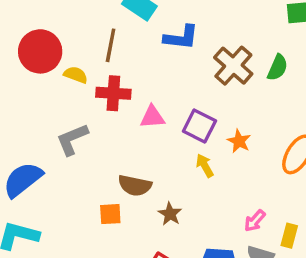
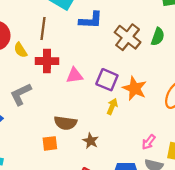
yellow semicircle: (76, 75) -> (21, 50), turned -140
orange star: (239, 141) -> (135, 88), size x1.5
yellow arrow: (205, 166) -> (112, 106), turned 56

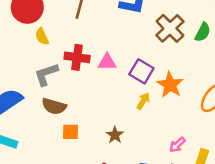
yellow semicircle: (21, 50) -> (42, 36), moved
red cross: (47, 61) -> (77, 57), moved
brown semicircle: (65, 123) -> (54, 106), moved

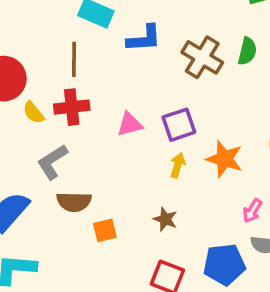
red cross: (77, 57) -> (72, 107), moved
purple square: (141, 71) -> (179, 125), turned -35
orange star: (170, 85) -> (224, 159), moved
yellow arrow: (143, 101) -> (178, 165), moved

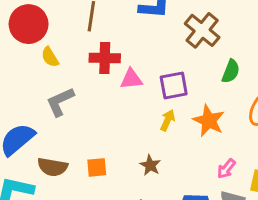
green semicircle: (247, 51) -> (231, 71), moved
red cross: (72, 107) -> (105, 58), moved
brown semicircle: (74, 202) -> (53, 167), moved

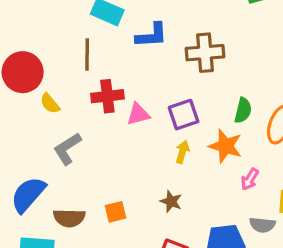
brown cross: (202, 30) -> (205, 53), turned -36
green semicircle: (231, 71) -> (243, 110), moved
pink arrow: (226, 169) -> (250, 179), moved

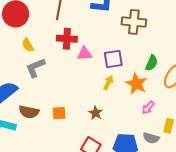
yellow semicircle: (50, 103) -> (28, 45), moved

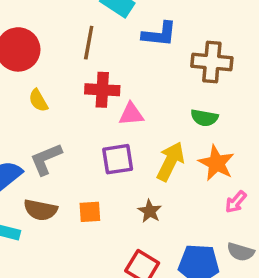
purple square: (113, 59) -> (118, 159), moved
green semicircle: (152, 63) -> (204, 118), moved, turned 77
gray L-shape: (35, 68) -> (46, 159), moved
yellow arrow: (108, 83) -> (170, 161), size x1.6

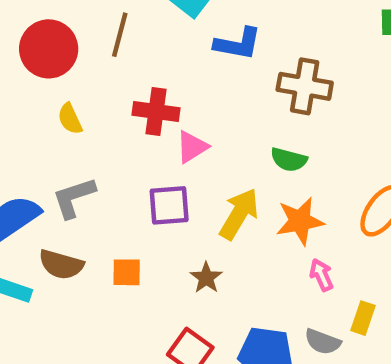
brown line: (89, 43) -> (120, 35), moved
pink triangle: (131, 114) -> (192, 147), turned -32
orange star: (216, 163) -> (300, 221), turned 30
pink arrow: (236, 202) -> (321, 275), turned 110

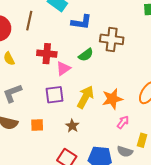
green semicircle: (289, 160) -> (86, 55), moved, turned -49
pink arrow: (321, 275) -> (123, 122), turned 64

